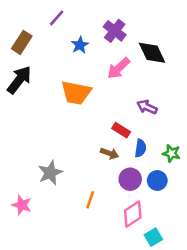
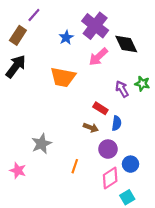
purple line: (57, 18) -> (34, 15), moved
purple cross: (115, 31) -> (95, 26), size x1.4
purple arrow: (147, 107) -> (122, 89), turned 35
green star: (171, 153) -> (142, 84), moved
blue circle: (157, 180) -> (131, 164), moved

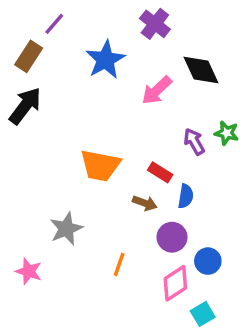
purple cross: (95, 26) -> (155, 24), moved, size x0.7
blue star: (66, 38) -> (105, 60), size x1.6
orange trapezoid: (63, 77) -> (100, 166), moved

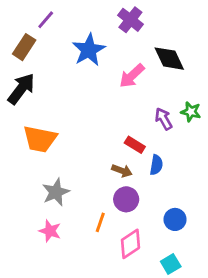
orange trapezoid: (100, 166) -> (40, 139), moved
purple circle: (172, 237) -> (126, 199), moved
pink star: (29, 271) -> (50, 231), moved
pink diamond: (175, 283) -> (130, 244), moved

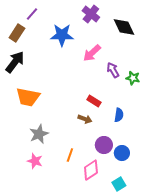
blue star: (89, 50) -> (62, 35), turned 30
black diamond: (169, 59) -> (124, 27), moved
purple arrow: (164, 119) -> (113, 70), moved
blue semicircle: (156, 165) -> (119, 115), moved
purple circle: (126, 199) -> (104, 145), moved

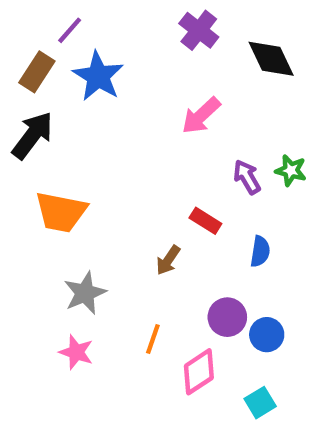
blue star: (62, 35) -> (98, 76), moved, turned 30
purple arrow: (113, 70) -> (247, 177), moved
brown arrow: (85, 119) -> (168, 260), moved, turned 104

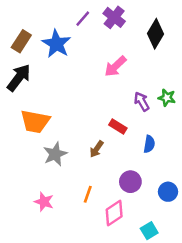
purple line: (70, 30) -> (83, 19), moved
black diamond: (271, 59) -> (155, 34), turned 56
gray star: (85, 293) -> (55, 154), moved
blue circle: (267, 335) -> (168, 192), moved

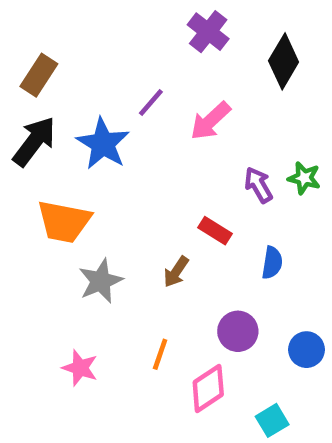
purple line: (83, 19) -> (151, 103), moved
blue star: (56, 44) -> (103, 144), moved

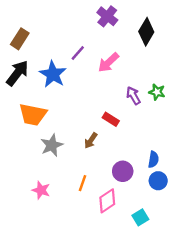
blue semicircle: (272, 263) -> (153, 159), moved

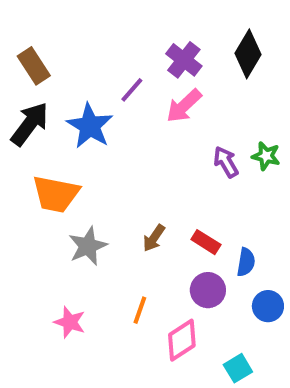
purple cross: (107, 16) -> (184, 60), moved
brown rectangle: (20, 39) -> (34, 66), turned -66
red rectangle: (111, 119) -> (206, 242), moved
blue semicircle: (153, 159) -> (246, 262), moved

